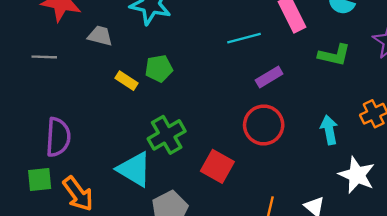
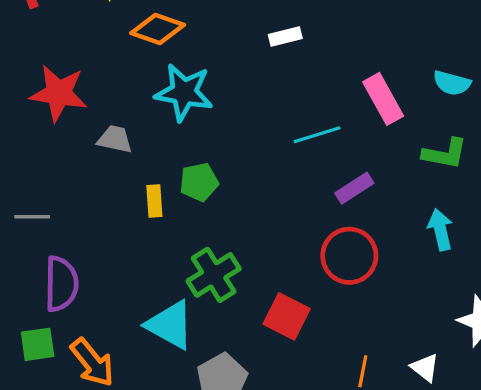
gray line: (44, 57) -> (32, 217), moved
yellow rectangle: (127, 81) -> (154, 201), turned 55
cyan arrow: (329, 130) -> (440, 230), moved

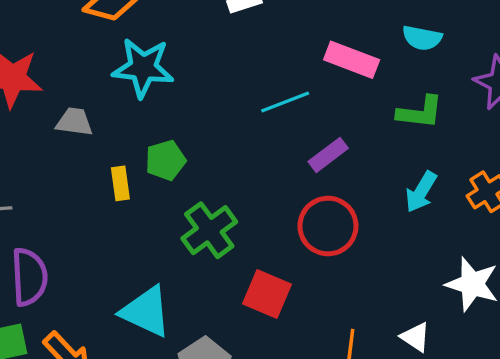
pink rectangle: (383, 99) -> (352, 60), turned -36
cyan arrow: (440, 230) -> (421, 192), turned -132
green cross: (214, 275) -> (209, 230), moved

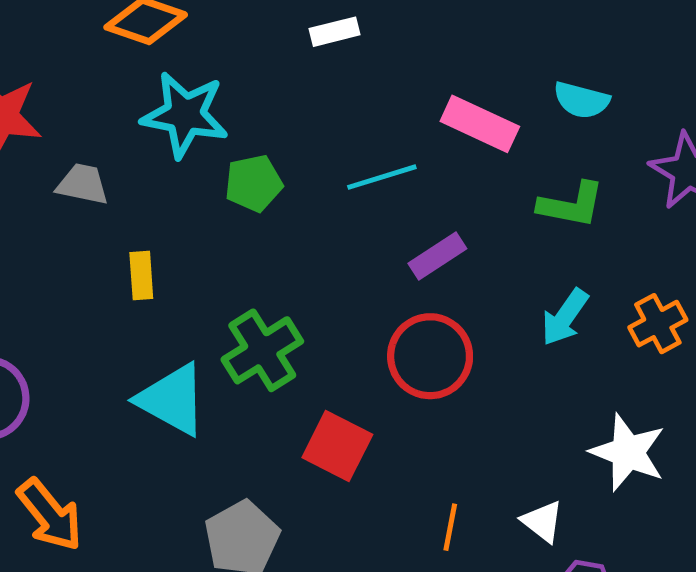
green pentagon: (165, 160) -> (254, 183), moved
cyan triangle: (146, 312) -> (172, 400), moved

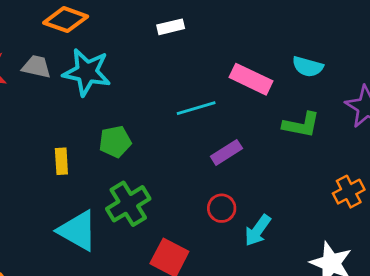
green pentagon: (254, 183) -> (115, 142), moved
gray trapezoid: (83, 184) -> (36, 67), moved
cyan arrow: (565, 317) -> (258, 230), moved
red circle: (430, 356) -> (222, 208), size x0.6

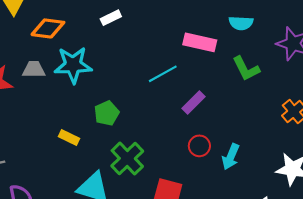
white rectangle: (171, 27) -> (111, 18), moved
green L-shape: (301, 125) -> (246, 69), turned 64
yellow rectangle: (61, 161) -> (69, 137), turned -48

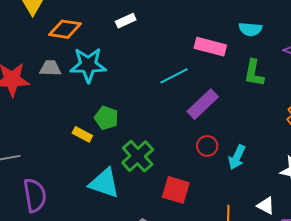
green L-shape: (246, 69) -> (254, 73), turned 36
purple rectangle: (194, 102) -> (203, 104), size x1.4
green pentagon: (107, 113) -> (106, 118), moved, turned -30

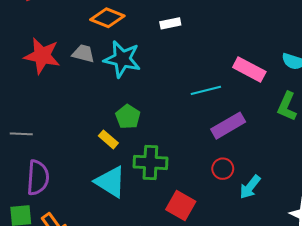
yellow rectangle: (82, 134) -> (108, 139), moved
green cross: (138, 156) -> (150, 162), turned 32

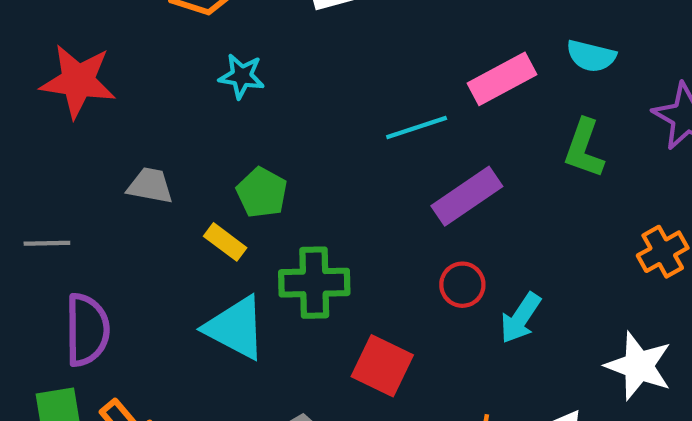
gray trapezoid: (83, 53) -> (150, 186), moved
cyan star: (122, 59) -> (242, 76), size x0.6
pink rectangle: (249, 70) -> (502, 79), turned -52

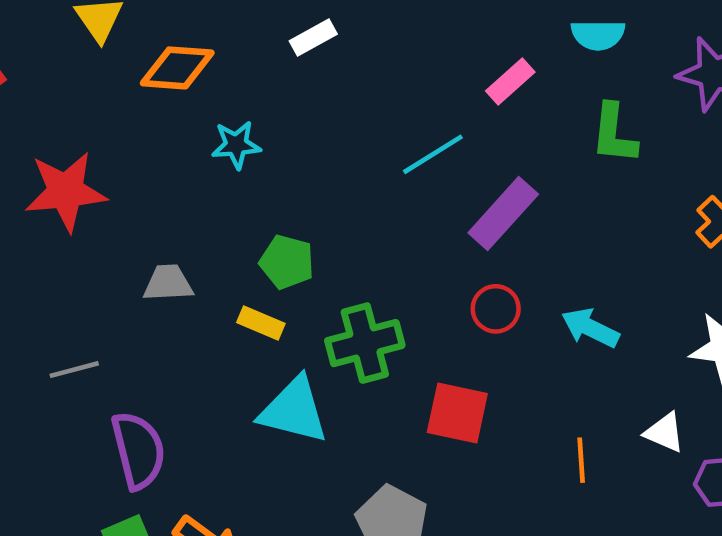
pink rectangle: (502, 79) -> (510, 82), size x0.7
red circle: (462, 285) -> (496, 309), moved
cyan arrow: (520, 318) -> (590, 328), turned 96

